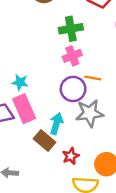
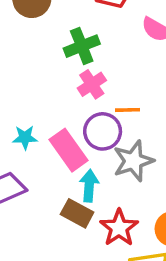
pink rectangle: (24, 109) -> (69, 150), moved
red star: (71, 156) -> (119, 228), size x1.5

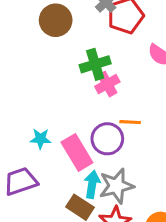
pink cross: (92, 84) -> (107, 84), moved
gray star: (133, 161) -> (116, 186), moved

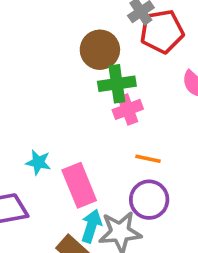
brown circle: (56, 20) -> (100, 50), moved
purple circle: (107, 139) -> (149, 200), moved

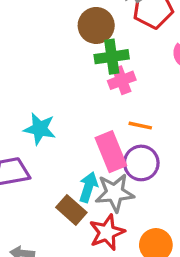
cyan star: (38, 162) -> (40, 129), size x1.4
pink rectangle: (79, 185) -> (111, 152), moved

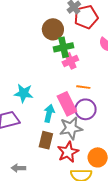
cyan arrow: (88, 187) -> (49, 113), moved
brown rectangle: (71, 210) -> (46, 140), turned 66

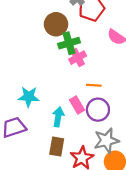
pink rectangle: (67, 104) -> (77, 105), size x0.7
gray star: (71, 128) -> (106, 141), moved

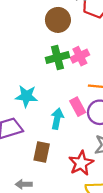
green cross: (69, 43) -> (57, 58), moved
brown rectangle: (57, 147) -> (42, 152), moved

